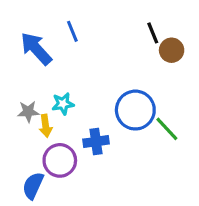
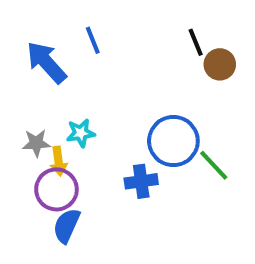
blue cross: (96, 142) -> (141, 181), moved
purple circle: (60, 160) -> (56, 189), moved
blue semicircle: (33, 186) -> (67, 226), moved

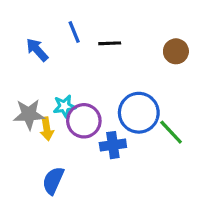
black line: (196, 42) -> (110, 43), moved, turned -70
blue arrow: (46, 62) -> (37, 50), size x0.7
gray star: (36, 143) -> (29, 114), size x1.4
purple circle: (56, 189) -> (84, 121), moved

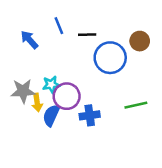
blue circle: (139, 113) -> (110, 58), moved
green line: (171, 132) -> (136, 105), turned -60
blue semicircle: (53, 181) -> (51, 115), moved

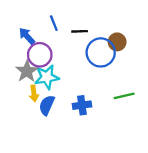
brown circle: (140, 41) -> (117, 42), moved
cyan star: (51, 85) -> (47, 77), size x1.5
gray star: (23, 91) -> (27, 71), moved, turned -30
purple circle: (67, 96) -> (40, 55), moved

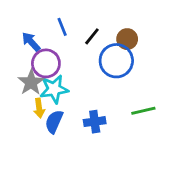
black line: (80, 31) -> (92, 36), turned -49
brown circle: (117, 42) -> (127, 39), moved

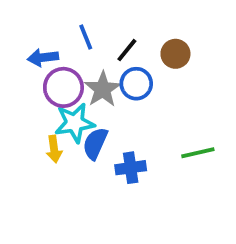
blue arrow: (31, 42) -> (43, 58), turned -55
blue circle: (116, 61) -> (136, 84), moved, size x0.7
gray star: (31, 82) -> (103, 89), moved
blue semicircle: (54, 122) -> (95, 143), moved

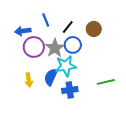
cyan star: (75, 123) -> (66, 66), moved

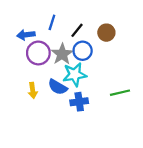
blue line: (46, 20) -> (52, 22), turned 40
blue semicircle: (51, 77) -> (58, 87), turned -84

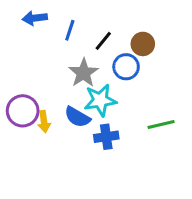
blue arrow: (26, 35) -> (35, 18), moved
blue circle: (83, 51) -> (126, 67), moved
purple circle: (38, 53) -> (23, 111), moved

